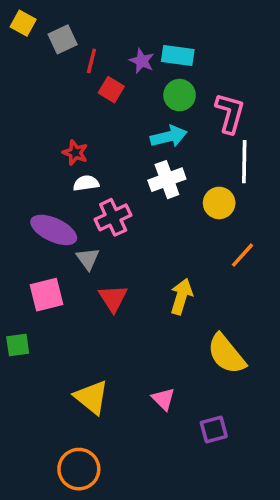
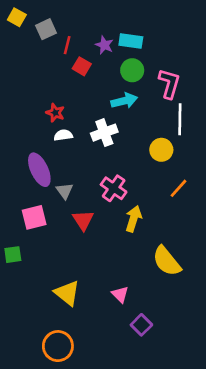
white cross: (167, 180) -> (104, 133), moved
pink cross: (113, 217) -> (114, 188), moved, turned -30
purple ellipse: (54, 230) -> (39, 170), turned 40
purple square: (214, 430) -> (141, 325), moved, turned -30

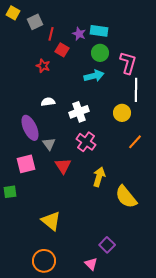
red star: (55, 113) -> (43, 66), moved
white cross: (104, 133) -> (79, 112), moved
yellow arrow: (133, 219) -> (99, 177), moved
pink triangle: (120, 294) -> (91, 264), moved

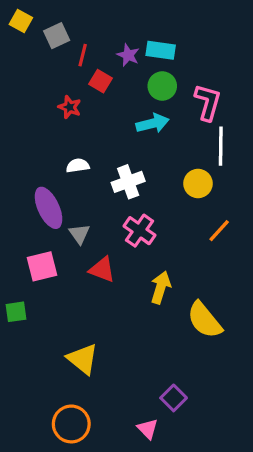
red triangle: (63, 166) -> (102, 270), turned -36

